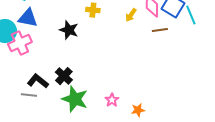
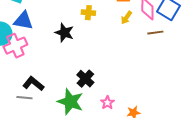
black cross: (64, 76) -> (85, 79), moved

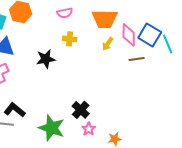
black star: (64, 33) -> (46, 59), turned -30
black cross: (85, 79) -> (81, 110), moved

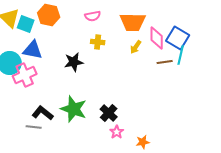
cyan line: (168, 44) -> (181, 55), moved, turned 36
green star: (52, 128) -> (74, 109), moved

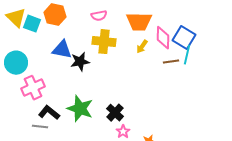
yellow cross: (98, 42) -> (104, 42), size x1.6
blue triangle: (33, 50) -> (62, 50), moved
pink cross: (25, 75) -> (33, 88), moved

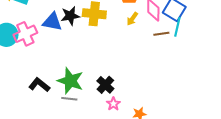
black star: (80, 62) -> (70, 16), moved
pink cross: (33, 88) -> (25, 34), moved
gray line: (40, 127) -> (69, 99), moved

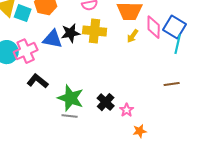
brown line: (161, 34) -> (172, 84), moved
black L-shape: (39, 85) -> (38, 81), moved
pink star: (113, 104) -> (127, 110), moved

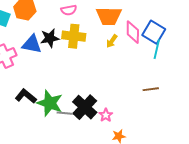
black L-shape: (38, 81) -> (26, 96), moved
black cross: (106, 102) -> (85, 107), size x1.4
gray line: (70, 116) -> (65, 113), moved

